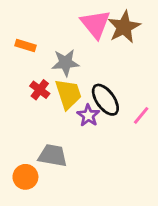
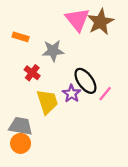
yellow trapezoid: (68, 94) -> (47, 102), moved
pink line: (141, 115) -> (105, 94), moved
gray trapezoid: (53, 155) -> (21, 126), moved

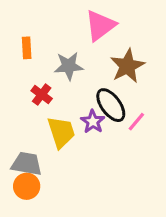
pink triangle: (77, 19) -> (100, 25), turned 32
brown star: (100, 22) -> (127, 66), moved
orange rectangle: (21, 37) -> (27, 48), turned 70

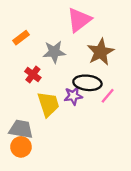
orange rectangle: (27, 48) -> (21, 38), turned 56
black ellipse: (111, 105) -> (87, 83), turned -48
purple star: (93, 122) -> (73, 96), turned 30

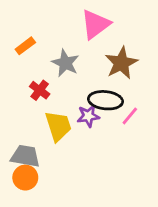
gray star: (54, 52) -> (65, 63), turned 30

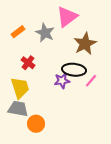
gray star: (65, 63) -> (45, 33), moved
yellow trapezoid: (58, 126) -> (20, 88), moved
orange circle: (25, 178) -> (36, 124), moved

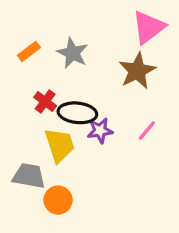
pink triangle: (67, 17) -> (148, 27), moved
black ellipse: (74, 70) -> (77, 113), moved
yellow trapezoid: (20, 88) -> (60, 145), moved

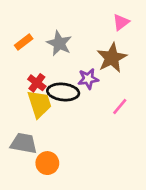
pink triangle: (148, 27) -> (121, 22), size x0.6
purple star: (100, 131) -> (88, 79), moved
yellow trapezoid: (60, 145) -> (39, 104), moved

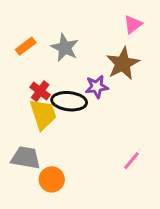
pink line: (120, 106) -> (131, 161), moved

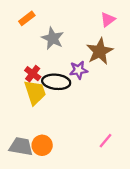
orange rectangle: (26, 46) -> (27, 18), moved
gray trapezoid: (26, 158) -> (21, 146), moved
pink line: (131, 161) -> (106, 141), moved

